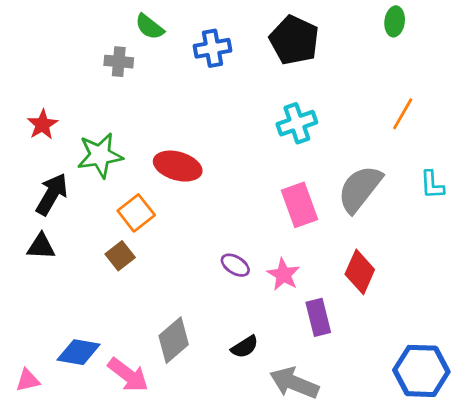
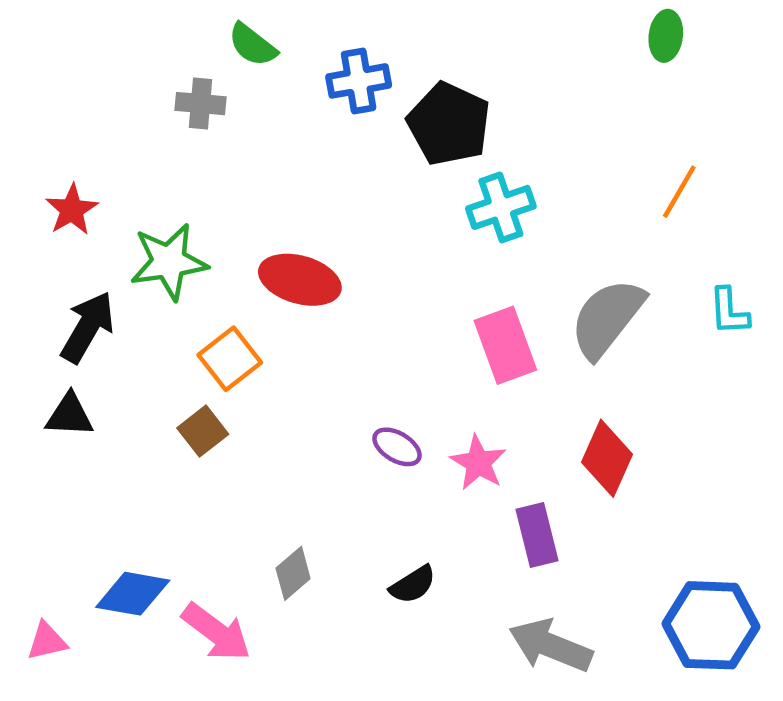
black pentagon: (294, 40) -> (449, 124), moved
gray diamond: (174, 340) -> (293, 573), size x0.7
gray arrow: (294, 383) -> (551, 646), moved

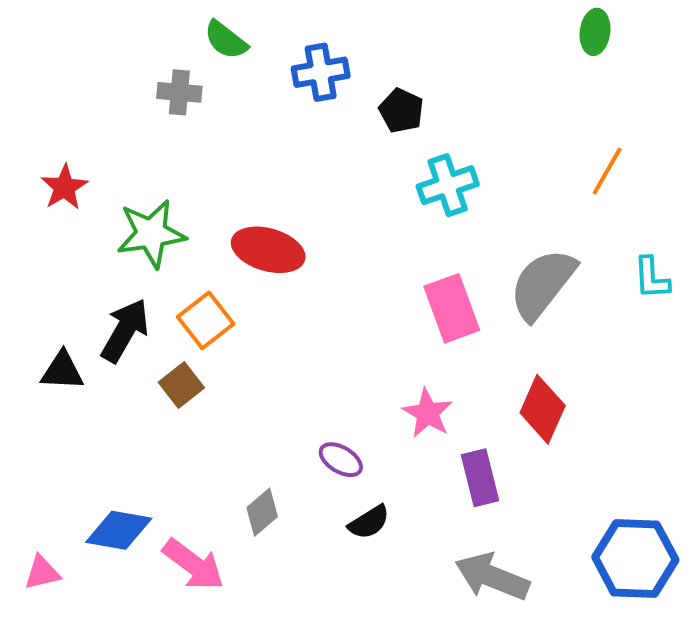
black pentagon: (449, 124) -> (401, 111), size x0.6
black arrow: (88, 327) -> (125, 330), moved
purple ellipse: (397, 447) -> (341, 460), moved

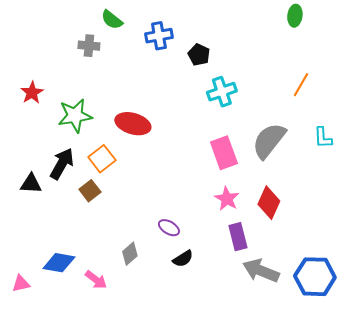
pink star: (428, 413) -> (227, 199), moved
pink arrow: (193, 565) -> (96, 280), size x0.7
gray arrow: (492, 577) -> (261, 271), moved

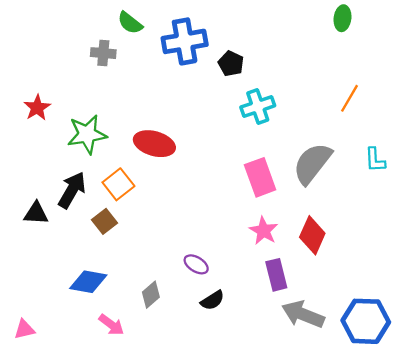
blue cross: (159, 36) -> (185, 41), size x1.4
blue diamond: (59, 263) -> (88, 282), moved

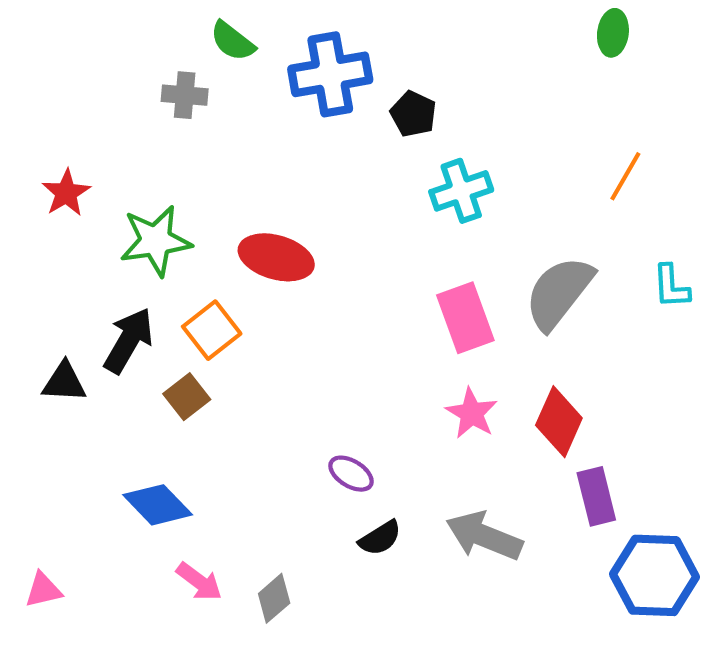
purple rectangle: (276, 275) -> (596, 496), moved
blue diamond: (88, 282) -> (158, 505), turned 36
gray diamond: (151, 295) -> (274, 598), moved
gray arrow: (303, 314) -> (484, 536), moved

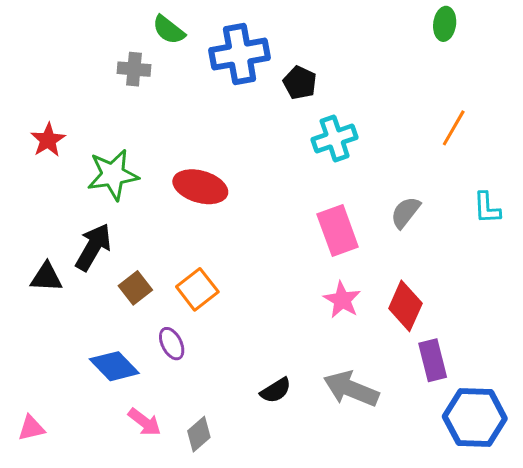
gray semicircle: (559, 293) -> (405, 212), size x0.6
orange square: (212, 330) -> (197, 289), moved
purple ellipse: (351, 474) -> (172, 344), moved, turned 32

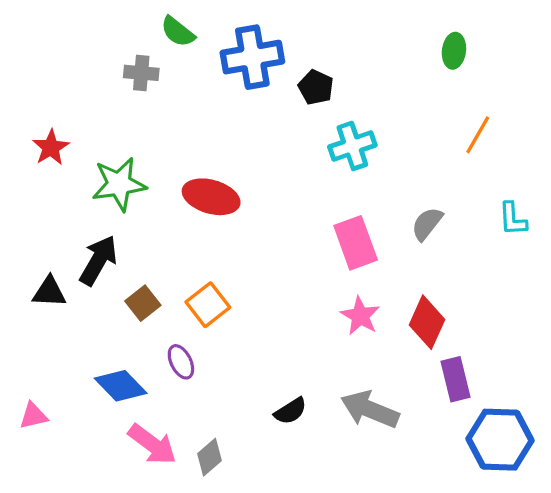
green ellipse: (445, 24) -> (454, 51), moved
pink arrow: (145, 422) -> (152, 444), size x1.4
pink triangle: (31, 428) -> (33, 416), moved

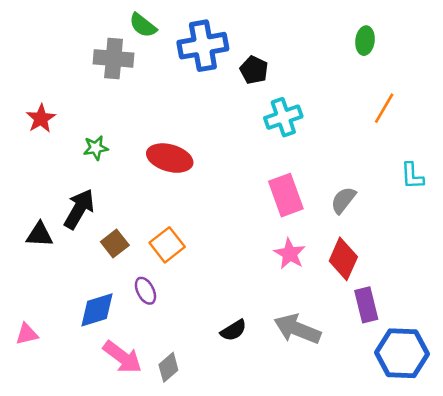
gray cross: (141, 73) -> (114, 58), size x1.4
green star: (119, 184) -> (96, 148), size x0.6
gray semicircle: (427, 224) -> (343, 200), moved
blue diamond: (121, 386) -> (97, 310), turned -63

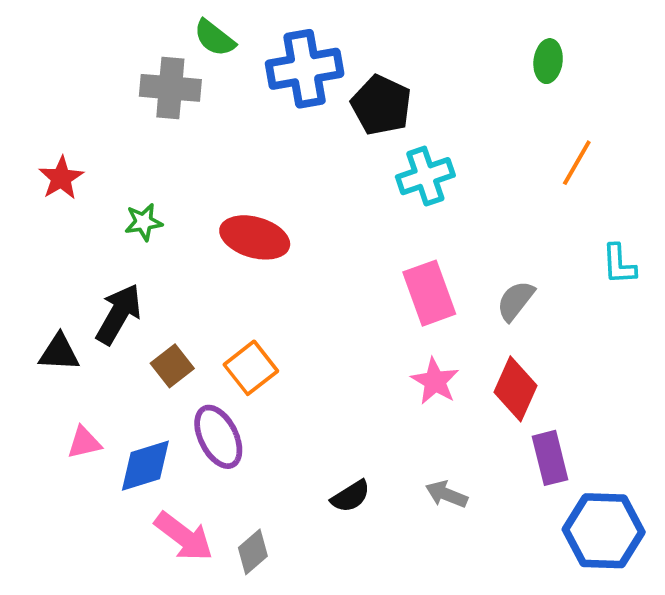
black pentagon: (254, 70) -> (381, 105), size x1.4
purple ellipse: (145, 291) -> (218, 437), size x1.5
gray arrow: (297, 329) -> (446, 494), size x0.6
pink triangle: (27, 334) -> (84, 443), moved

